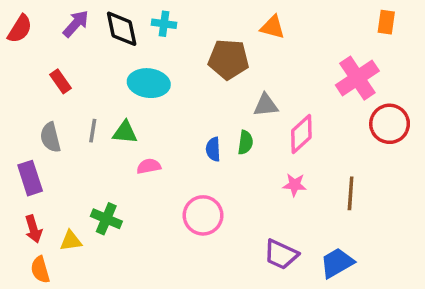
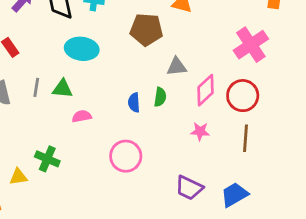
red circle: (390, 124) -> (243, 96), moved

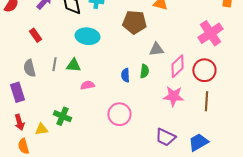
pink star: (200, 131) -> (173, 96), size x1.5

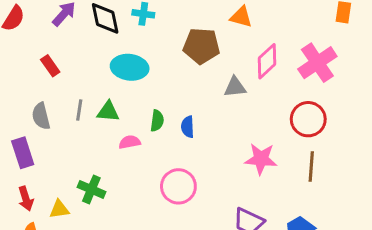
pink diamond: (177, 66) -> (267, 61), moved
green semicircle: (144, 71) -> (157, 121), moved

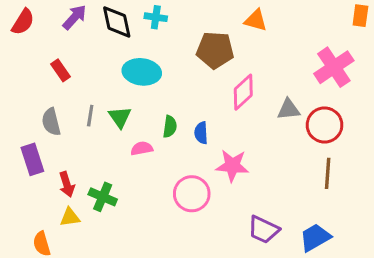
pink diamond: (267, 61) -> (243, 92), moved
gray triangle: (235, 87) -> (289, 109), moved
green triangle: (108, 112) -> (120, 117), turned 50
pink star: (261, 159) -> (232, 166), moved
red arrow: (26, 199) -> (67, 184), moved

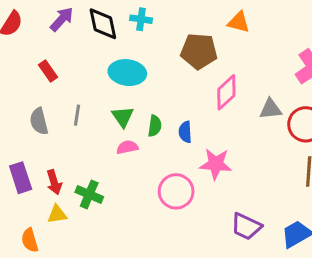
green triangle: (120, 117) -> (123, 117), moved
purple rectangle: (32, 159) -> (21, 178), moved

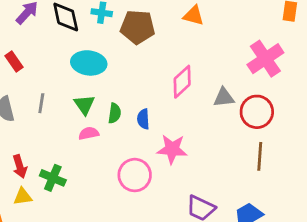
brown pentagon: (199, 51) -> (138, 27), moved

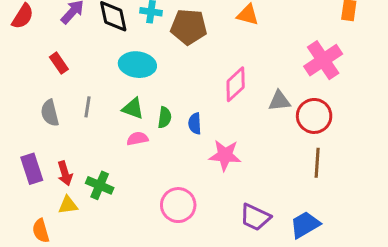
green triangle: (84, 105) -> (133, 108), turned -35
pink circle: (135, 175) -> (178, 205), moved

